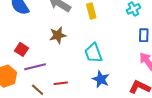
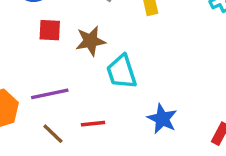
red square: (21, 49) -> (50, 30), moved, turned -32
cyan trapezoid: (93, 53) -> (122, 72), moved

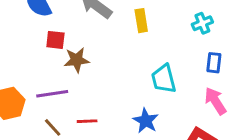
brown star: (90, 41) -> (77, 60), moved
cyan trapezoid: (122, 72) -> (164, 79), moved

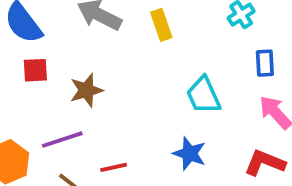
red square: (55, 40) -> (35, 70), moved

